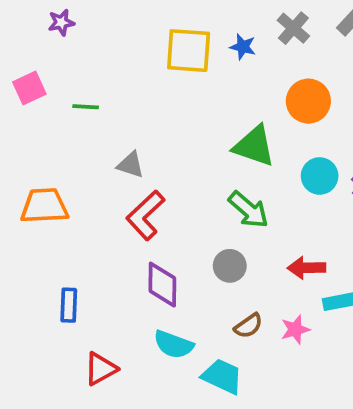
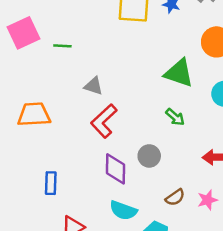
pink square: (29, 88) -> (24, 33), size x1.4
green arrow: (248, 210) -> (175, 117), size x0.7
gray circle: (230, 266) -> (149, 156), moved

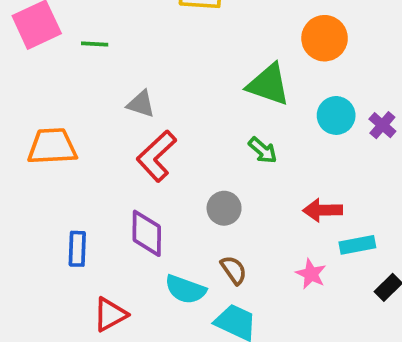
purple diamond: (116, 169) -> (147, 233), moved
brown semicircle: (175, 197) -> (234, 270), moved, turned -90
pink star: (207, 200) -> (311, 274), turned -30

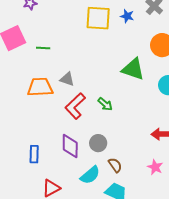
orange trapezoid: (52, 146) -> (40, 87), moved
green arrow: (263, 150) -> (105, 104), moved
gray circle: (224, 208) -> (98, 143), moved
cyan semicircle: (185, 289) -> (90, 175), turned -60

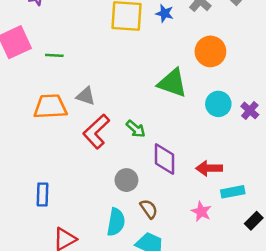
purple diamond: (70, 146) -> (165, 159), moved
cyan semicircle: (90, 175) -> (116, 222), turned -40

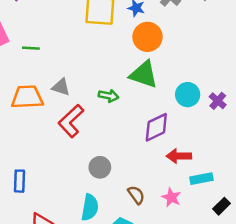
orange circle: (210, 51) -> (147, 37), moved
green arrow: (136, 129) -> (109, 96), moved, turned -30
purple diamond: (165, 159) -> (156, 127), moved, turned 64
brown semicircle: (149, 209) -> (136, 195), moved

